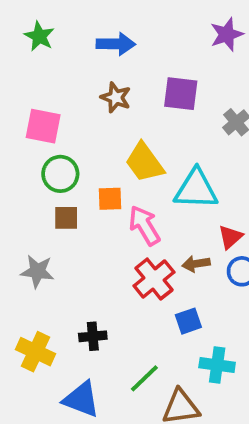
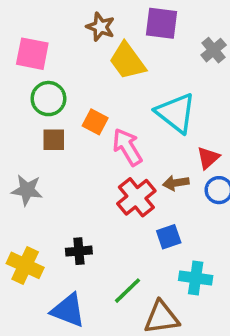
yellow trapezoid: (144, 162) -> (127, 61), moved
cyan triangle: (196, 189) -> (176, 113), turned 36
orange square: (110, 199) -> (95, 122), turned 30

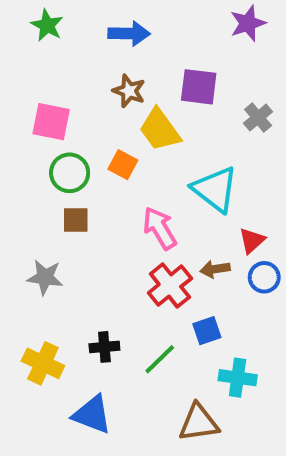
orange square: (95, 122) -> (123, 165), moved
green line: (127, 291) -> (160, 359), moved

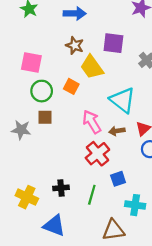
brown arrow: (215, 269) -> (117, 131), moved
gray star: (45, 277) -> (21, 130), moved
green line: (160, 359) -> (92, 195), turned -30

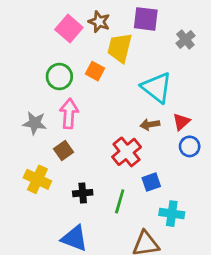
pink square: (31, 63) -> (69, 29), moved, turned 30
yellow trapezoid: (92, 67) -> (120, 48), turned 50
brown square: (45, 117) -> (63, 151), moved, turned -35
pink arrow: (92, 122) -> (69, 114), moved, turned 35
yellow cross: (27, 197) -> (37, 179), moved

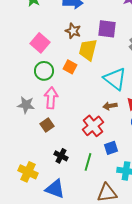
pink square: (69, 29) -> (40, 43), moved
yellow cross: (37, 179) -> (28, 172), moved
black cross: (83, 193) -> (61, 156), turned 32

